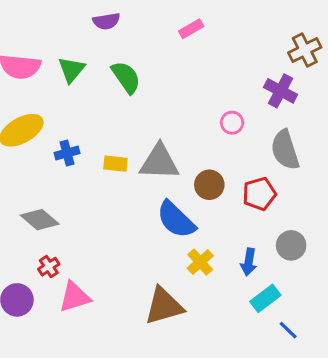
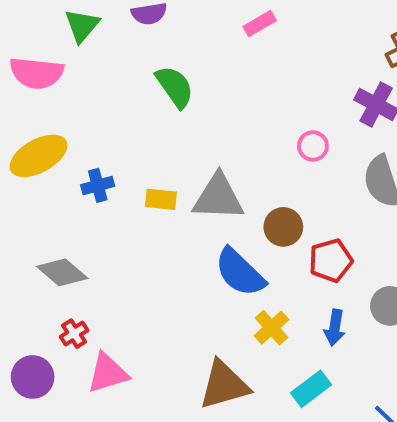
green triangle: (71, 70) -> (82, 26), moved
red pentagon: (259, 194) -> (331, 260), moved
cyan rectangle: (265, 298) -> (311, 389), moved

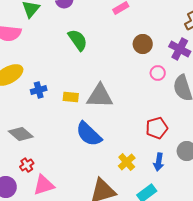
pink circle: (313, 146) -> (158, 73), moved
brown circle: (283, 227) -> (143, 44), moved
blue semicircle: (240, 272) -> (89, 134), moved

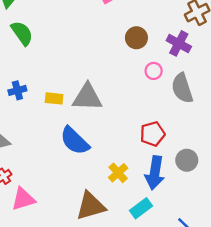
green semicircle: (78, 40) -> (22, 33), moved
blue arrow: (159, 162) -> (155, 173), size x1.6

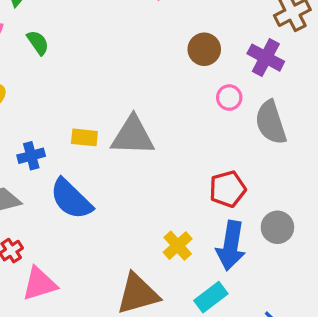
green semicircle: (22, 33) -> (38, 43), size x0.7
blue cross: (17, 90) -> (31, 156), moved
blue semicircle: (75, 141) -> (71, 199), moved

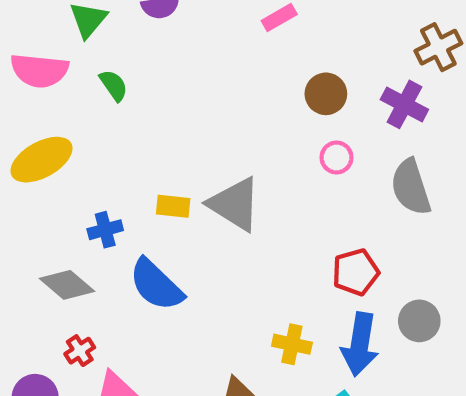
pink circle: (229, 98) -> (336, 157), moved
gray triangle: (133, 136) -> (235, 204), turned 30
yellow cross: (178, 246) -> (292, 344), turned -36

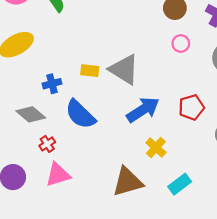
yellow cross: (292, 344) -> (156, 147), turned 30
blue arrow: (360, 344) -> (143, 110), moved, turned -132
red cross: (80, 351) -> (47, 144), moved

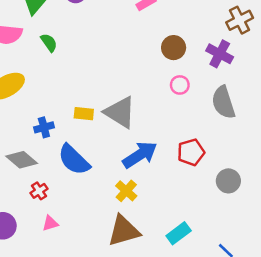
yellow cross: (156, 147) -> (126, 191), moved
pink triangle: (58, 175) -> (50, 223), size x0.6

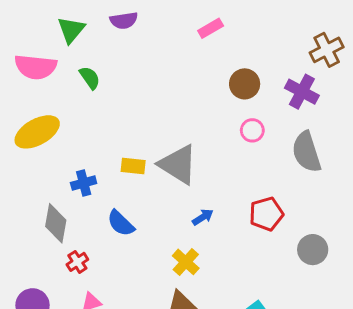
blue arrow: (140, 155) -> (203, 217), size x0.5
gray diamond: (22, 160) -> (56, 223), turned 60
blue semicircle: (74, 160) -> (121, 223), size x0.7

